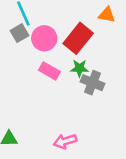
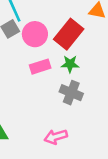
pink rectangle: (49, 71) -> (40, 67), turned -48
gray cross: (92, 83) -> (71, 93), moved

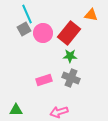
pink rectangle: (40, 67) -> (44, 80), moved

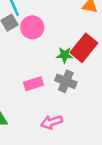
red rectangle: (69, 33) -> (84, 48), moved

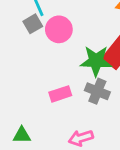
green star: (65, 55) -> (96, 61), size x1.6

